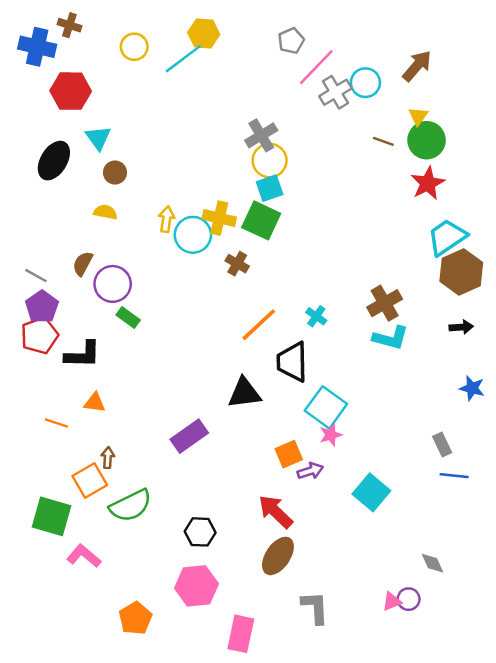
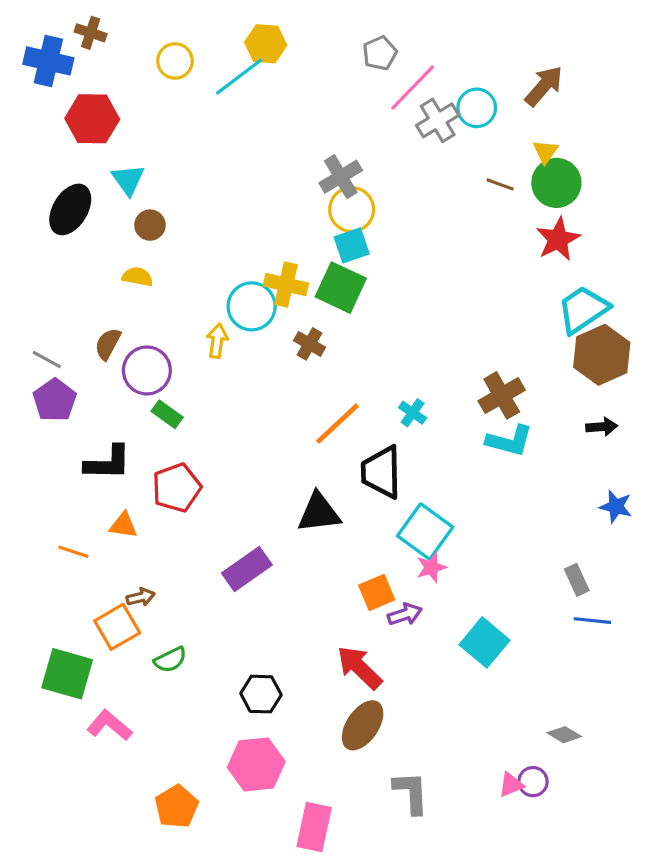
yellow arrow: (167, 219) -> (217, 341), moved
red pentagon: (40, 335) -> (177, 488), moved
brown arrow: (108, 458) -> (141, 597), turned 72
green semicircle: (131, 506) -> (170, 660), size x0.6
gray diamond: (433, 563) -> (564, 735), turned -35

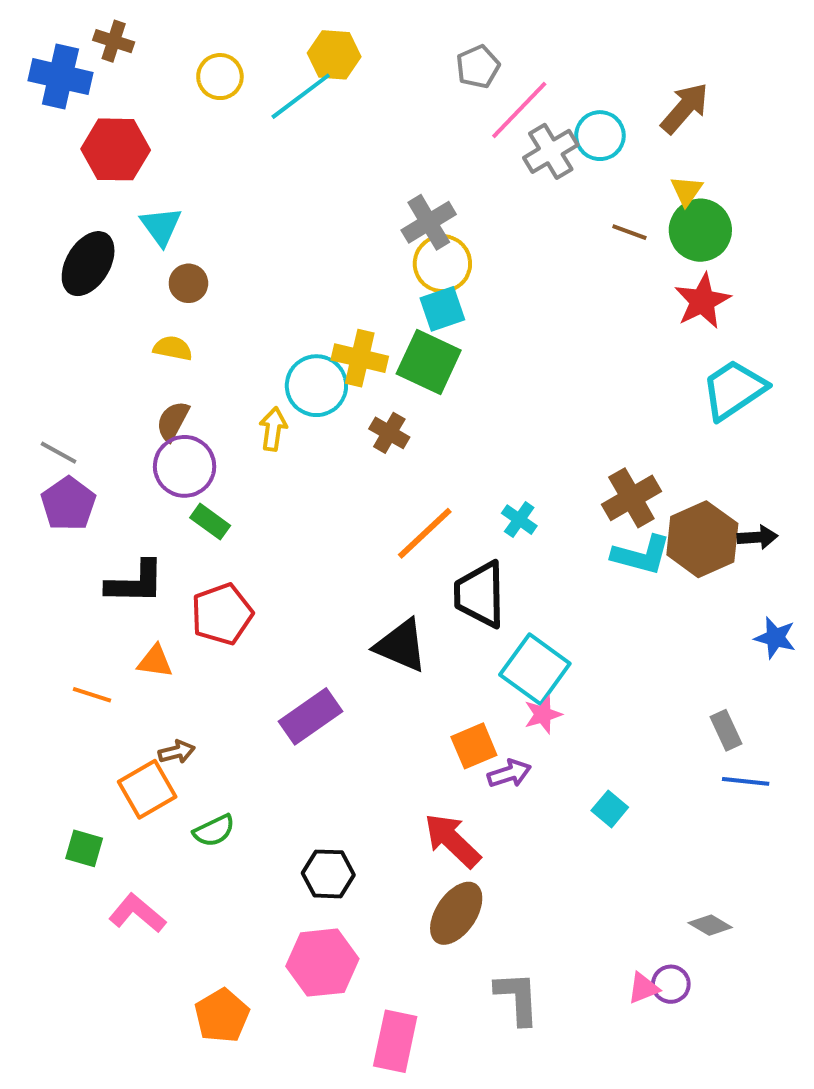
brown semicircle: (108, 344) -> (173, 421), moved
brown hexagon: (602, 355) -> (702, 539), moved
black triangle: (319, 513) -> (401, 646), turned 30
cyan square: (485, 642) -> (610, 809), size x0.6
green square: (67, 674) -> (84, 848), size x0.6

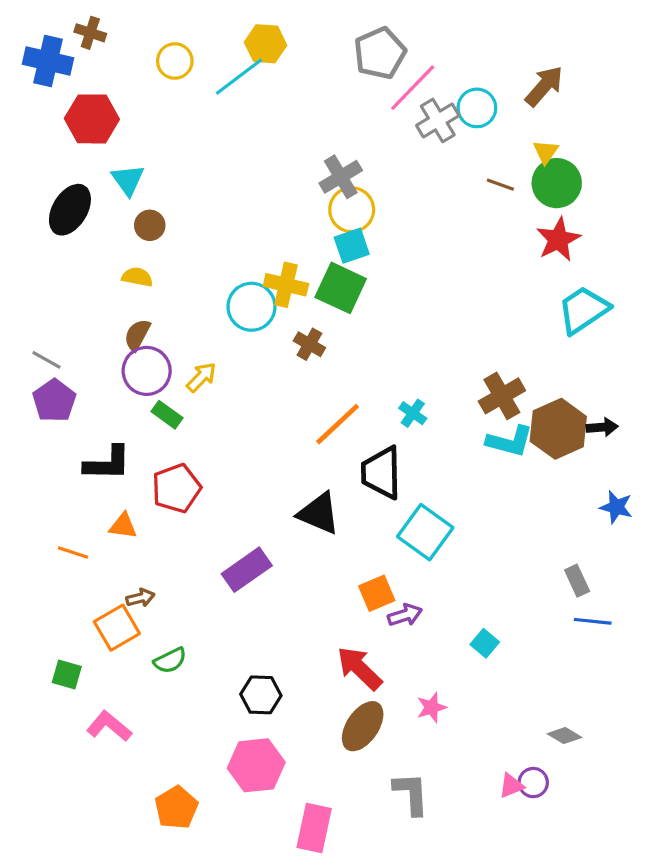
gray pentagon: (478, 67) -> (380, 53), size x1.5
yellow arrow: (273, 429) -> (201, 377), moved, turned 36
pink star: (543, 714) -> (431, 707), moved

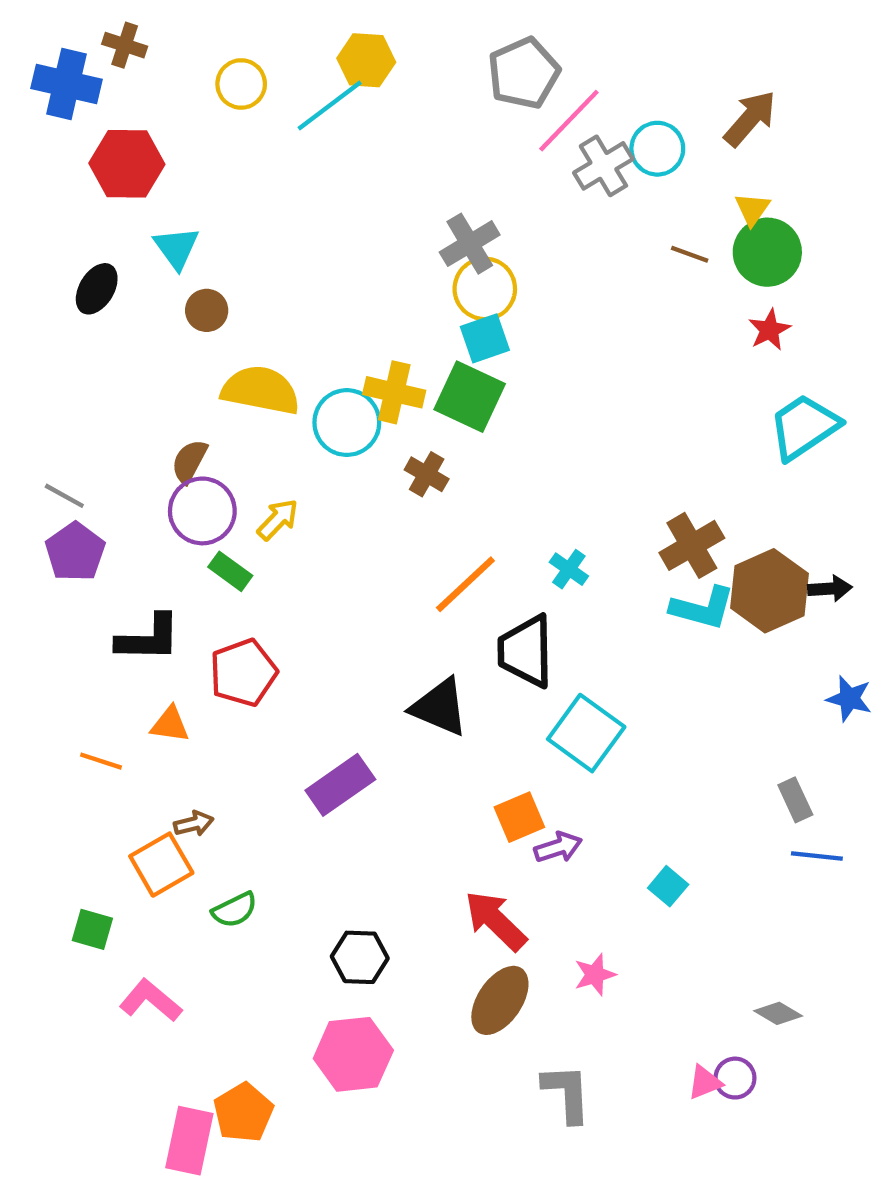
black ellipse: (70, 210) -> (97, 289), size x0.7
red star: (558, 239) -> (769, 330), size x0.7
yellow semicircle: (137, 277) -> (261, 390), moved, size x1.8
pink rectangle: (314, 828) -> (189, 1141), moved

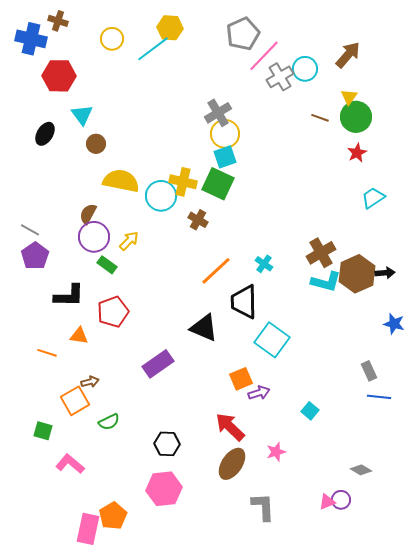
cyan trapezoid: (804, 427) -> (373, 198), size x0.7

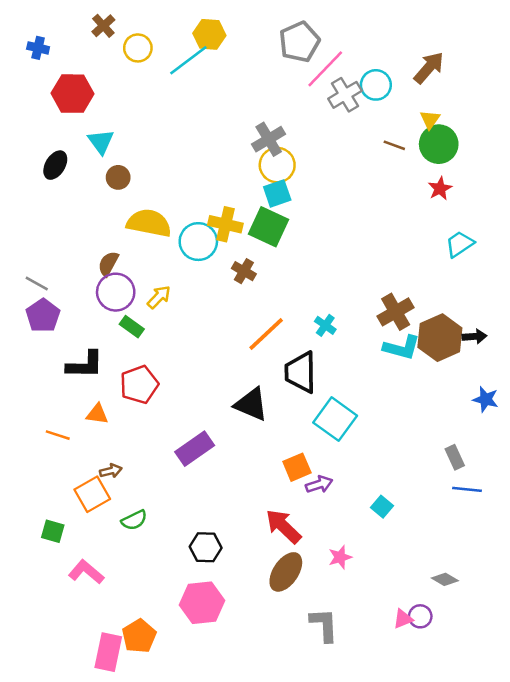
brown cross: (58, 21) -> (103, 26), moved, turned 30
blue cross: (31, 39) -> (38, 48), size x0.6

